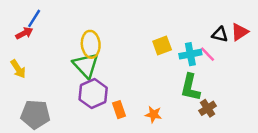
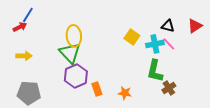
black triangle: (220, 34) -> (168, 26), moved
yellow square: (162, 46) -> (132, 37), turned -35
yellow arrow: (18, 69) -> (24, 56), moved, turned -56

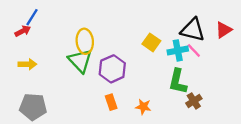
black triangle: (168, 26) -> (193, 30), size x1.6
purple hexagon: (76, 76) -> (112, 69), moved

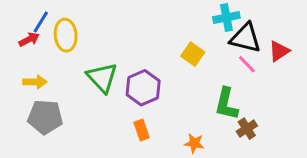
red triangle: (224, 30) -> (279, 51), moved
yellow ellipse: (85, 41) -> (66, 35), moved
cyan cross: (178, 50) -> (226, 18), moved
gray pentagon: (33, 107) -> (45, 117), moved
orange star: (143, 107) -> (194, 143), moved

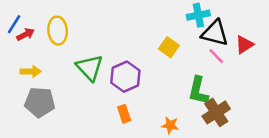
blue line: (41, 22) -> (14, 24), moved
brown cross: (247, 129) -> (216, 112), size x1.5

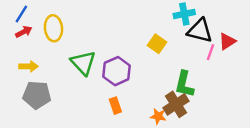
blue line: (14, 24) -> (21, 14), moved
pink line: (216, 56) -> (211, 52), moved, turned 63
brown cross: (216, 112) -> (176, 104), moved

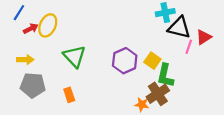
yellow ellipse: (53, 28) -> (48, 25), turned 30
red arrow: (24, 32) -> (31, 29), moved
yellow square: (157, 44) -> (152, 61), moved
purple hexagon: (117, 71) -> (125, 61), moved
orange rectangle: (115, 106) -> (69, 95), moved

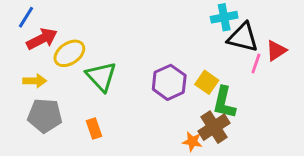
yellow ellipse: (48, 25) -> (69, 53), moved, turned 30
red arrow: (31, 29) -> (42, 39), size x1.5

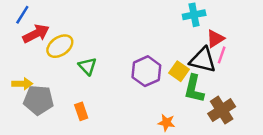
black triangle: (243, 37) -> (203, 60), moved
red triangle: (276, 50) -> (215, 39), moved
green triangle: (101, 76) -> (87, 66), size x0.7
yellow arrow: (35, 81) -> (22, 84), moved
brown cross: (214, 127) -> (222, 110), moved

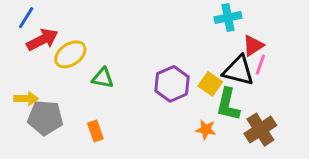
green triangle: (87, 66) -> (103, 78), turned -36
orange star: (166, 123) -> (206, 130), moved

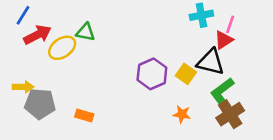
pink line: (260, 65) -> (230, 24), moved
green triangle: (103, 78) -> (86, 32), moved
green L-shape: (228, 104) -> (222, 92), moved, turned 40
orange rectangle: (95, 131) -> (84, 116), turned -54

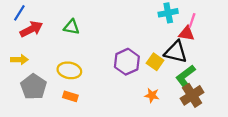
red triangle: (224, 40) -> (187, 33), turned 42
yellow ellipse: (62, 48) -> (69, 70), moved, turned 45
yellow arrow: (23, 87) -> (19, 60), moved
gray pentagon: (40, 104) -> (34, 87), turned 30

